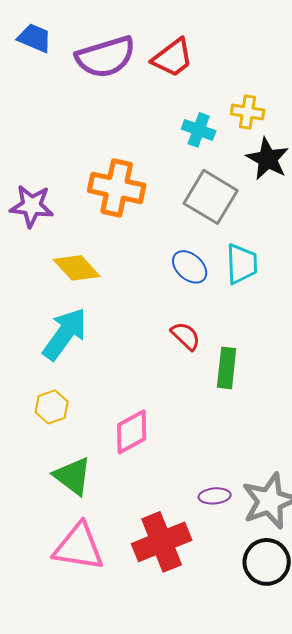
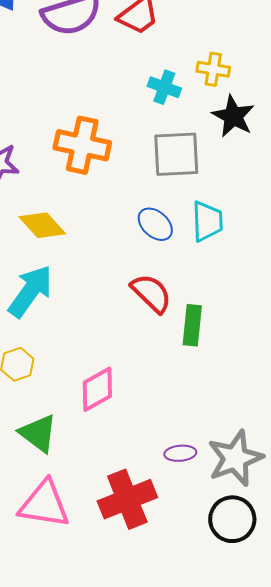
gray square: (211, 197) -> (176, 154), turned -34
red semicircle: (186, 336) -> (151, 293), size x1.4

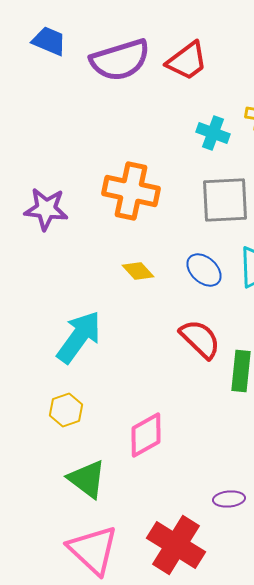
yellow diamond: (42, 225) -> (138, 271), moved, size x0.7
red cross: (127, 499) -> (176, 545), turned -36
pink triangle: (44, 504) -> (93, 550), turned 34

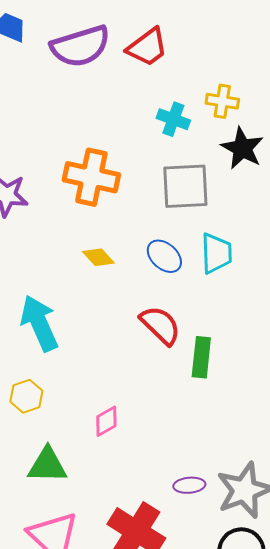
cyan arrow: (79, 337) -> (39, 323), turned -60
pink diamond: (146, 435) -> (106, 421), size x0.7
green triangle: (87, 479) -> (47, 465), turned -36

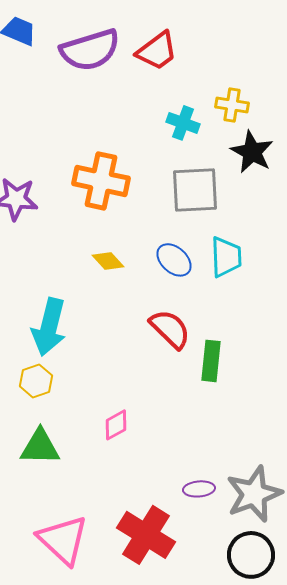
cyan arrow: (39, 323) -> (49, 327), turned -142
yellow hexagon: (26, 396) -> (36, 381), moved
green triangle: (47, 465) -> (40, 447), moved

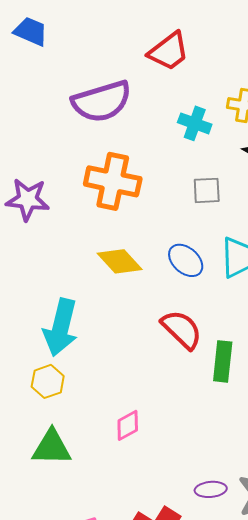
purple semicircle: (90, 50) -> (102, 101), moved
gray square: (195, 190) -> (207, 190), size x0.6
yellow diamond: (108, 261) -> (120, 261), size x1.4

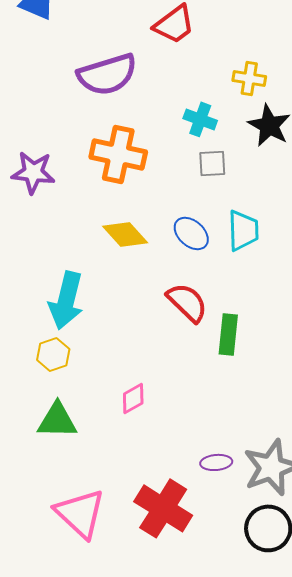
cyan cross: (195, 123) -> (200, 119), moved

